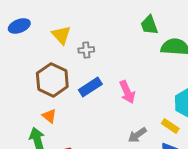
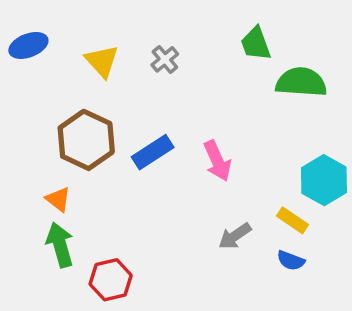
gray cross: (86, 50) -> (165, 59), moved, turned -35
orange triangle: (49, 116) -> (58, 199), moved

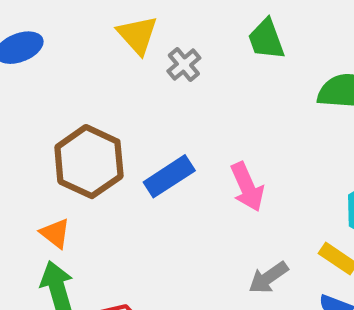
green trapezoid: (256, 44) -> (266, 39), moved
yellow triangle: (102, 61) -> (137, 35), moved

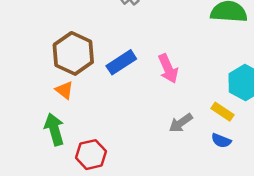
orange triangle: (55, 233) -> (64, 90), moved

